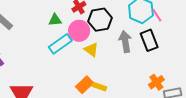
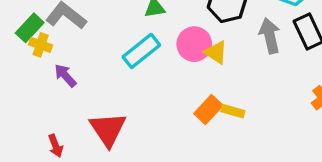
pink circle: (79, 31) -> (194, 44), moved
cyan rectangle: (60, 44) -> (141, 51), moved

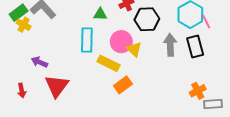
cyan rectangle: (141, 51) -> (87, 40), turned -60
purple arrow: (65, 76) -> (39, 62), moved, turned -35
yellow rectangle: (233, 111) -> (108, 63), moved, size x1.5

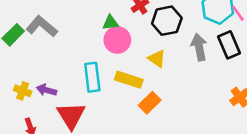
yellow cross: (24, 25) -> (23, 91), moved
cyan rectangle: (87, 40) -> (92, 77), moved
pink circle: (121, 42) -> (117, 40), moved

